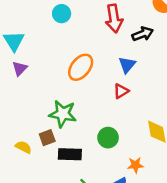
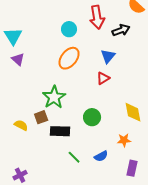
cyan circle: (62, 14) -> (69, 29), moved
purple triangle: (20, 68) -> (18, 59), turned -32
green star: (63, 114) -> (54, 97), turned 30
orange star: (135, 165) -> (124, 140), moved

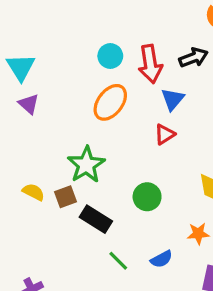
red arrow: (97, 17) -> (150, 64), moved
yellow semicircle: (21, 125) -> (33, 192), moved
black rectangle: (60, 131) -> (96, 219), turned 30

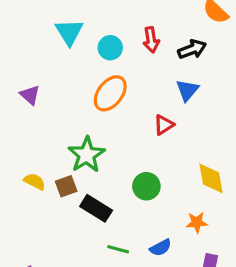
red arrow: (150, 64) -> (151, 40), moved, size x0.7
cyan triangle: (21, 67) -> (69, 32), moved
blue triangle: (173, 99) -> (187, 90), moved
green line: (118, 261) -> (118, 249), turned -30

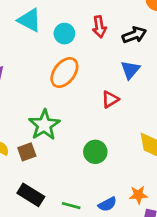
cyan triangle: (69, 32) -> (29, 20), turned -30
black rectangle: (96, 208) -> (31, 195), moved
orange star: (197, 222) -> (138, 195), moved

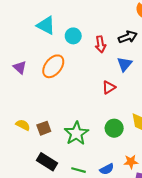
red arrow: (99, 27) -> (100, 44), moved
orange ellipse: (64, 73) -> (53, 66), moved
green star: (44, 125) -> (76, 133), moved
green circle: (95, 152) -> (114, 128), moved

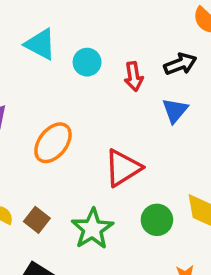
orange ellipse: (53, 66) -> (53, 143), moved
red triangle: (109, 87) -> (123, 168), moved, size x1.6
brown square: (44, 128) -> (37, 220), turned -32

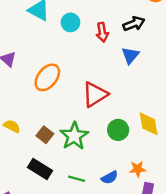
brown square: (37, 220) -> (45, 135), moved

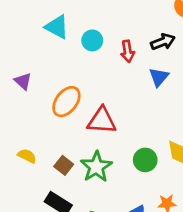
red triangle: (95, 94) -> (102, 121), moved, turned 36

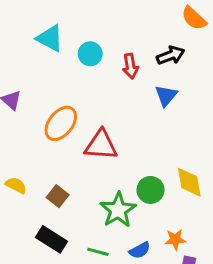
green star: (96, 167) -> (118, 210), moved

